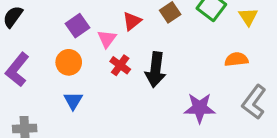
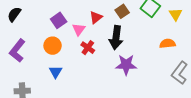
black arrow: (155, 70) -> (116, 38), moved
purple star: (200, 108) -> (126, 65), moved

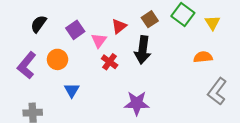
black semicircle: (14, 14) -> (39, 24), moved
orange circle: (53, 46) -> (57, 59), moved
purple star: (126, 65) -> (137, 103), moved

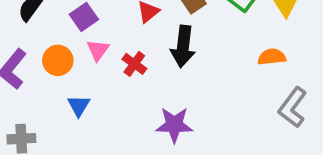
pink triangle: (99, 40) -> (98, 50), moved

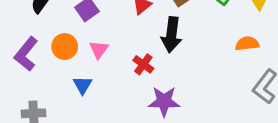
pink triangle: (98, 50) -> (99, 49), moved
red cross: (134, 64) -> (143, 64), moved

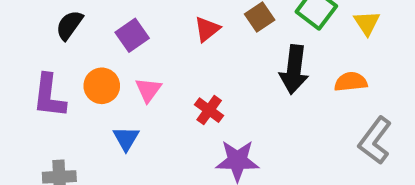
black arrow: (172, 35) -> (294, 70), moved
purple L-shape: (26, 54) -> (49, 96), turned -32

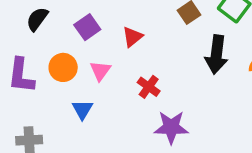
red triangle: (207, 29) -> (132, 37), moved

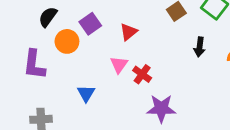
black arrow: (216, 55) -> (200, 47), size x0.6
orange circle: (63, 67) -> (67, 41), moved
pink triangle: (100, 71) -> (119, 65), moved

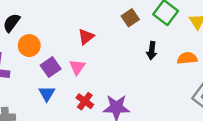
purple square: (90, 24) -> (51, 67), moved
red cross: (142, 74) -> (85, 101), moved

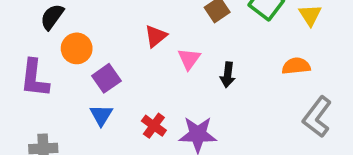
black arrow: (152, 51) -> (228, 75), moved
pink triangle: (77, 67) -> (189, 59), moved

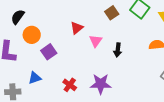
blue triangle: (101, 115) -> (35, 78), moved, turned 40
red cross: (154, 126) -> (70, 85), moved

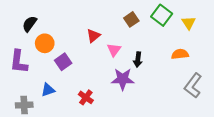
purple star: (101, 84) -> (123, 79), moved

